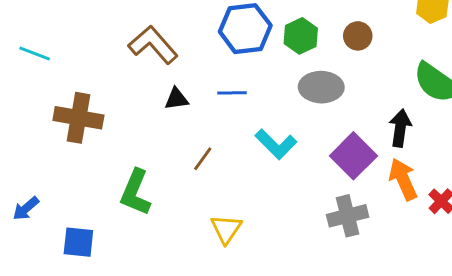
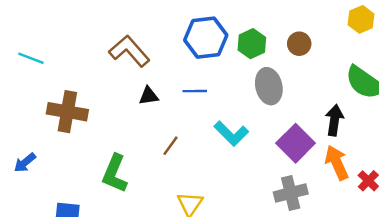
gray ellipse: (321, 87) -> (269, 86), turned 76
blue arrow: (26, 208) -> (25, 163), moved

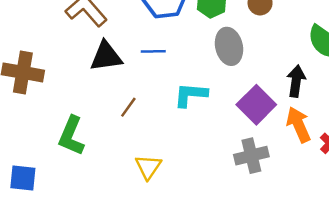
black triangle: (149, 96) -> (106, 56), size x1.6
cyan L-shape: (231, 134) -> (190, 95), turned 140

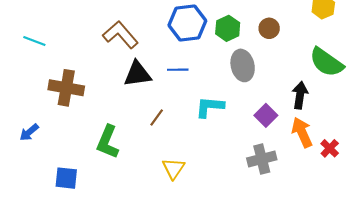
purple square: (256, 105) -> (266, 115), size x0.7

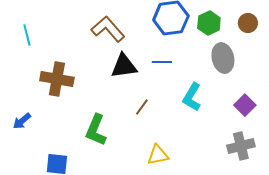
cyan line: (34, 41) -> (27, 35), turned 55
cyan L-shape: (210, 107) -> (192, 97), turned -64
yellow triangle: (174, 168) -> (158, 155), turned 45

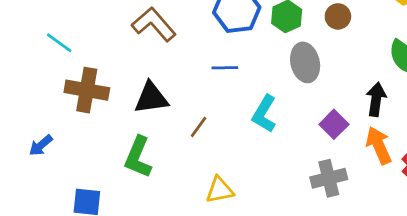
cyan line: (27, 35) -> (59, 43), moved, turned -40
black triangle: (124, 66) -> (151, 98), moved

